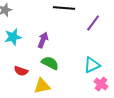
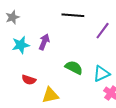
purple arrow: (43, 40) -> (44, 42), moved
green semicircle: (50, 63) -> (74, 68), moved

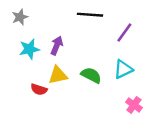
cyan triangle: (102, 74) -> (123, 69), moved
yellow triangle: (50, 95) -> (58, 75), moved

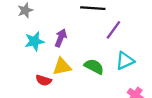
purple line: (124, 32) -> (113, 30), moved

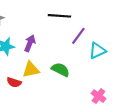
cyan triangle: (125, 61) -> (97, 51), moved

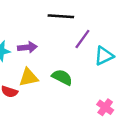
purple arrow: (30, 43) -> (27, 47), turned 63

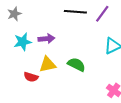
purple line: (82, 39) -> (102, 14), moved

